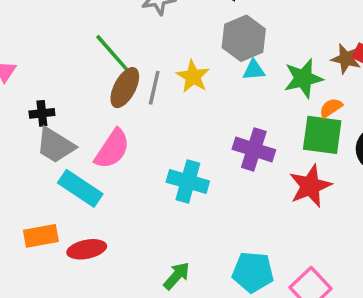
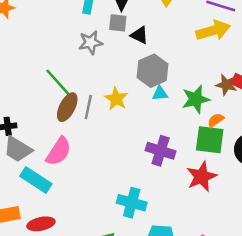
cyan cross: (188, 182) -> (132, 203), moved

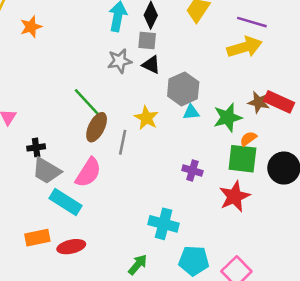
black triangle: (139, 35) -> (151, 65), moved
gray line: (88, 107) -> (123, 142), moved
purple cross: (161, 151) -> (192, 171), size x0.7

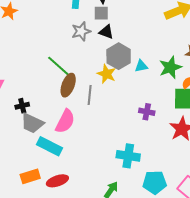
gray hexagon: (183, 89) -> (119, 56), moved

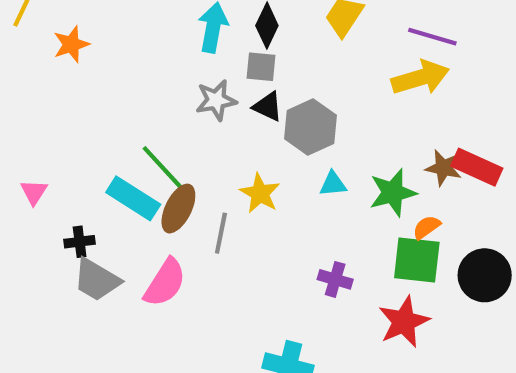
gray hexagon: (119, 56) -> (310, 127), moved
cyan rectangle: (50, 146) -> (133, 198), moved

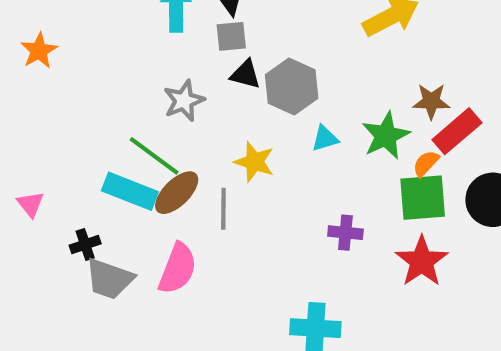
gray star: (216, 100) -> (184, 101), moved
red rectangle: (477, 167) -> (457, 131), moved, turned -54
brown ellipse: (178, 209) -> (177, 193), turned 30

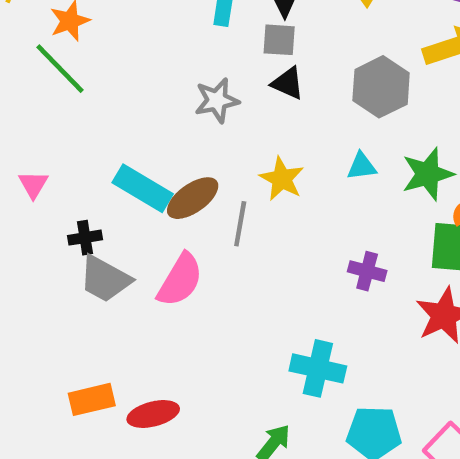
gray hexagon: (292, 86) -> (381, 87), moved
green line: (154, 156) -> (60, 69), moved

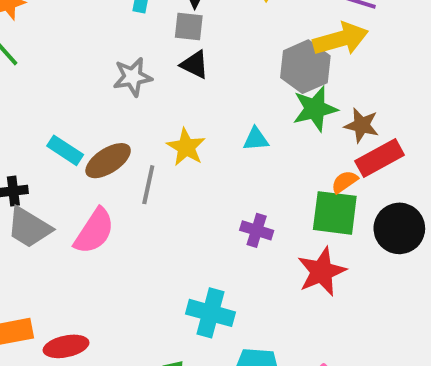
gray hexagon: (381, 87) -> (305, 67), moved
green star: (428, 174) -> (315, 109), moved
cyan rectangle: (143, 188) -> (65, 150), size x0.7

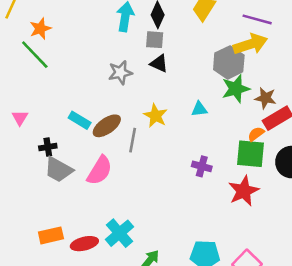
cyan cross: (210, 313) -> (119, 233), moved, turned 36

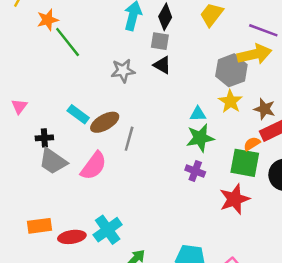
green line: (35, 55) -> (68, 42), moved
green star: (236, 89) -> (200, 138), moved
yellow star: (156, 116) -> (230, 101), moved

